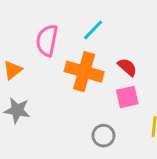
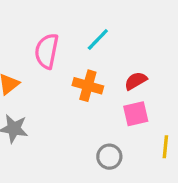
red semicircle: (127, 67) -> (136, 81), turned -72
orange cross: (84, 72) -> (88, 86), size x0.7

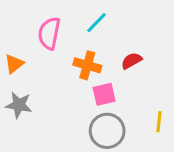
pink square: (136, 114) -> (104, 94), moved
gray circle: (109, 157) -> (107, 131), size x1.5

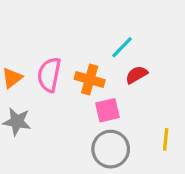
cyan line: (96, 23) -> (122, 47), moved
pink semicircle: (49, 33) -> (49, 75), moved

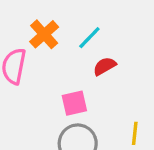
orange cross: (90, 80) -> (44, 34), moved, turned 32

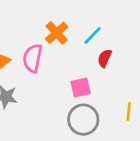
red semicircle: (105, 66) -> (105, 58), turned -36

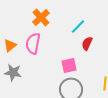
orange cross: (57, 33) -> (41, 17), moved

